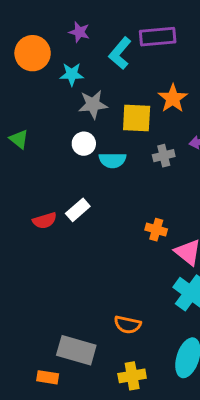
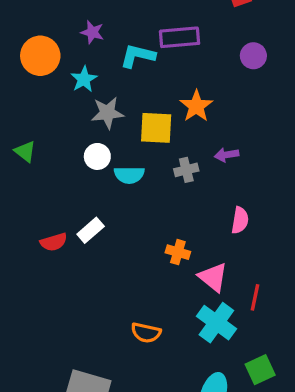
cyan L-shape: (120, 53) -> (138, 56), turned 64
cyan star: (72, 74) -> (84, 79), turned -30
orange semicircle: (128, 325) -> (146, 333), moved

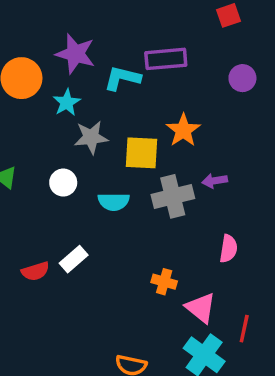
purple star: (92, 32) -> (75, 54), size x1.6
white circle: (97, 156) -> (63, 183), moved
gray cross: (186, 170) -> (173, 196), size x1.6

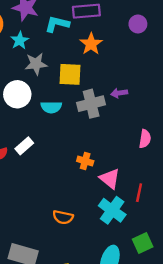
orange star: (183, 130) -> (91, 44), moved
white circle: (63, 183) -> (17, 94), size x1.5
pink semicircle: (229, 249) -> (145, 139), moved

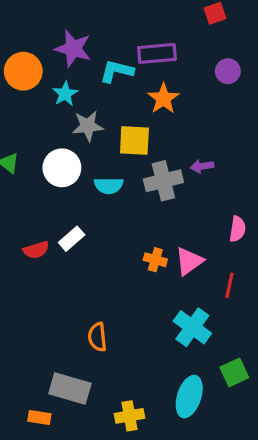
pink triangle: (110, 179) -> (189, 261), moved, turned 45
red line: (139, 193) -> (229, 285), moved
orange semicircle: (63, 217) -> (97, 337), moved, turned 72

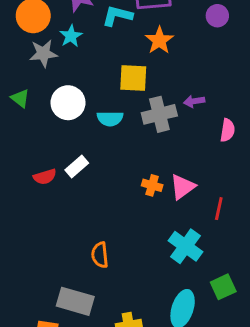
gray star: (88, 126) -> (43, 53), moved
pink semicircle: (237, 229) -> (227, 130), moved

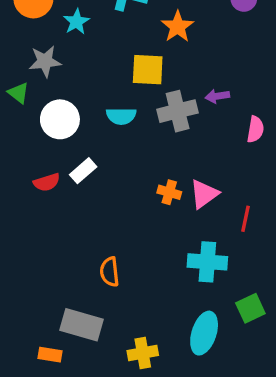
gray star: (43, 53) -> (45, 61), moved
white circle: (68, 103) -> (60, 119), moved
cyan cross: (185, 246) -> (207, 262), turned -32

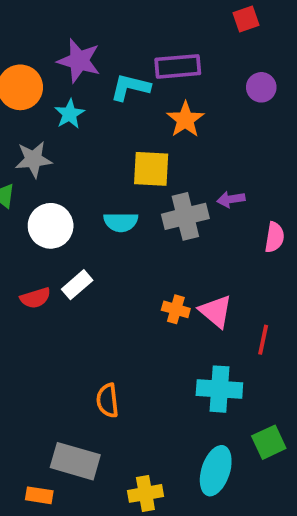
pink triangle: (204, 194) -> (216, 311), turned -44

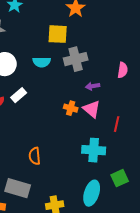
purple arrow: (231, 199) -> (93, 86), moved

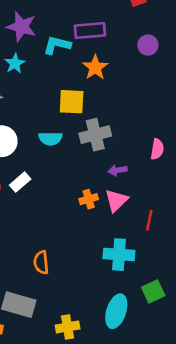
orange cross: (71, 108) -> (89, 199), turned -32
pink triangle: (92, 109) -> (116, 200), turned 36

